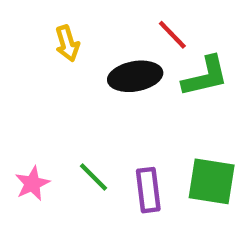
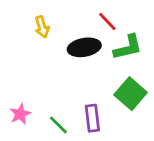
green line: (94, 177) -> (58, 125), moved
green square: (212, 181) -> (131, 94), moved, turned 32

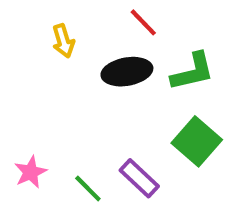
red line: (107, 21) -> (143, 22), moved
purple rectangle: (92, 118) -> (139, 178), turned -40

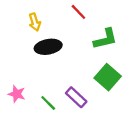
black ellipse: (127, 72) -> (48, 47), moved
pink star: (31, 172) -> (17, 94), turned -30

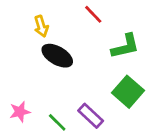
black ellipse: (48, 47) -> (57, 56), turned 40
pink star: (17, 94) -> (20, 112), turned -30

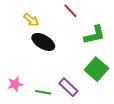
yellow arrow: (41, 26) -> (31, 20), turned -35
green line: (57, 122) -> (43, 92), turned -35

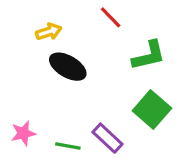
yellow arrow: (31, 20) -> (49, 32), turned -56

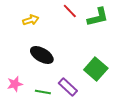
green L-shape: (149, 56) -> (98, 17), moved
black ellipse: (68, 67) -> (42, 55), moved

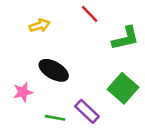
green L-shape: (98, 17) -> (125, 38), moved
pink star: (15, 84) -> (23, 92), moved

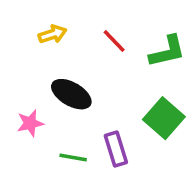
red line: (90, 14) -> (114, 41), moved
purple rectangle: (87, 111) -> (116, 149), turned 30

